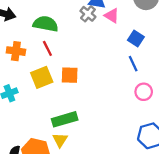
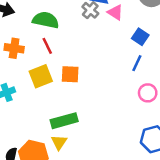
blue line: (133, 64) -> (137, 63), turned 49

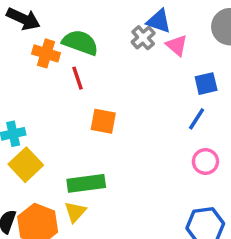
blue square: (140, 37) -> (206, 84), turned 35
orange cross: (14, 48) -> (46, 53), moved
yellow square: (41, 76) -> (26, 165), moved, turned -30

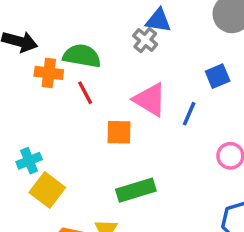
pink triangle: (177, 45) -> (150, 100), moved, size x1.5
blue line: (197, 119) -> (189, 114), moved
green rectangle: (86, 183) -> (136, 190), moved

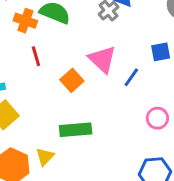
red line: (85, 93) -> (36, 56), moved
orange square: (119, 132) -> (72, 80), turned 35

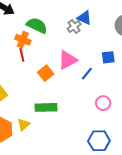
orange cross: (25, 21) -> (23, 40), moved
pink triangle: (102, 59) -> (68, 60), turned 45

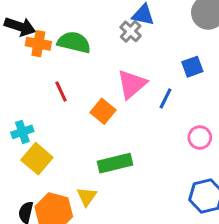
orange cross: (23, 40) -> (38, 44), moved

